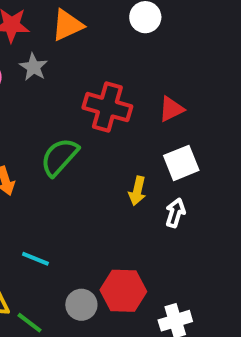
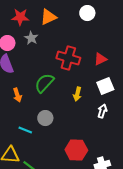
yellow arrow: (137, 191) -> (77, 94), moved
cyan line: (35, 259) -> (25, 130), moved
gray circle: (81, 305) -> (45, 118), moved

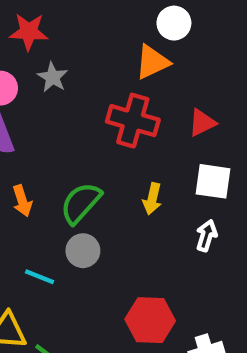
orange triangle: (48, 17) -> (152, 62), moved
green semicircle: (44, 83) -> (81, 203), moved
white square: (105, 86) -> (213, 181), turned 30

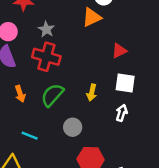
gray star: (53, 77) -> (46, 29), moved
red cross: (133, 121) -> (46, 57), moved
gray circle: (83, 251) -> (73, 127), moved

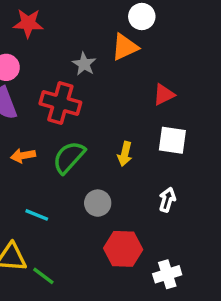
gray star: (46, 29) -> (84, 64), moved
orange arrow: (20, 94) -> (23, 156), turned 98
white arrow: (122, 113) -> (167, 200), moved

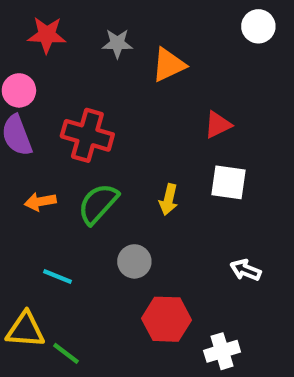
white circle: (142, 17) -> (258, 26), moved
gray star: (84, 64) -> (117, 43), moved, turned -30
white arrow: (167, 200) -> (246, 270), moved, turned -85

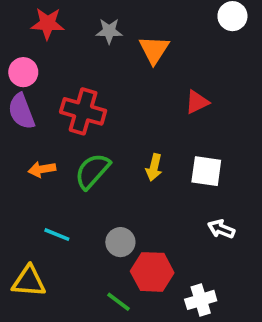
orange triangle: (169, 65) -> (154, 50), turned -32
white square: (228, 182) -> (206, 171), moved
gray circle: (134, 261) -> (120, 242), moved
green line: (66, 353) -> (119, 302), moved

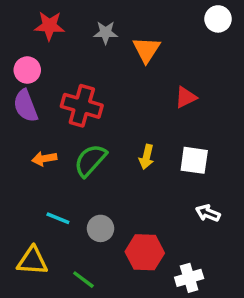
gray circle: (120, 242) -> (101, 228), moved
green line: (119, 302) -> (83, 280), moved

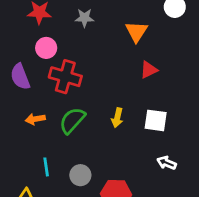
orange triangle: (146, 50) -> (136, 31), moved
pink circle: (27, 70) -> (46, 48), moved
cyan line: (58, 218) -> (46, 167), turned 60

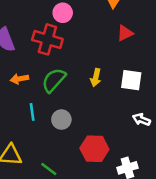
pink circle: (46, 48) -> (63, 13), moved
cyan line: (46, 167) -> (32, 112), moved
gray circle: (80, 175) -> (61, 120), moved

